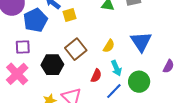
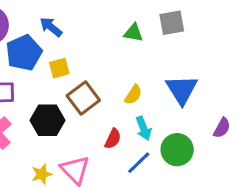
yellow square: (70, 15) -> (59, 68), moved

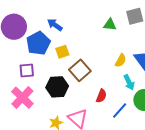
yellow semicircle: (133, 95) -> (121, 60), moved
cyan arrow: (144, 128) -> (129, 82), moved

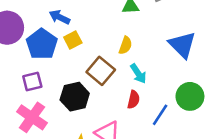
yellow square: (62, 52) -> (73, 40), moved
yellow semicircle: (121, 60) -> (125, 45), moved
cyan arrow: (129, 82) -> (138, 74), moved

